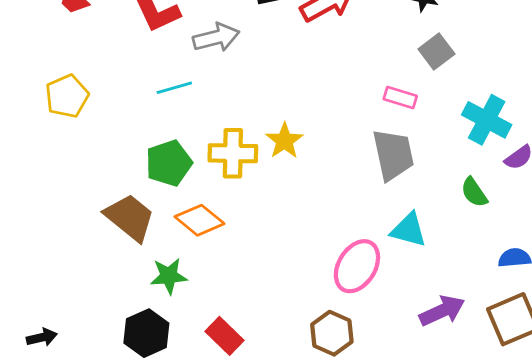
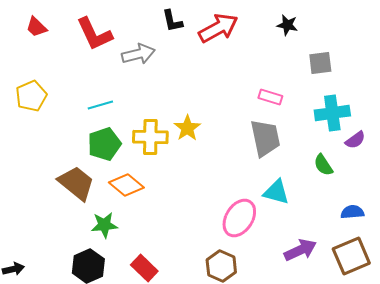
gray square: (436, 51) -> (320, 63), moved, turned 30
cyan line: (174, 88) -> (100, 105), moved
cyan cross: (487, 120) -> (332, 113), turned -36

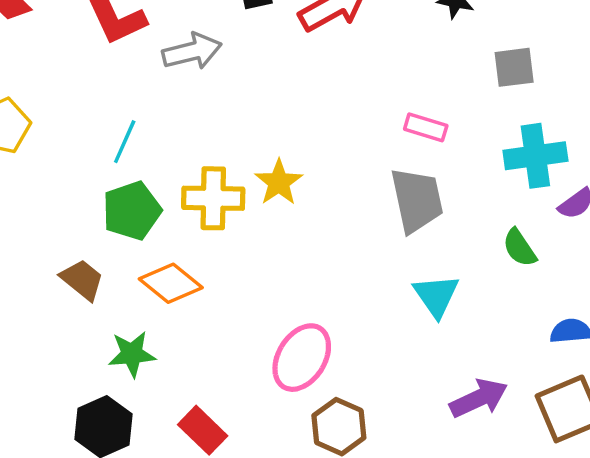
cyan line: (100, 105) -> (125, 142), turned -50
brown trapezoid: (76, 183) -> (82, 280), size x0.7
cyan triangle: (276, 192) -> (436, 296), turned 40
pink ellipse: (239, 218) -> (302, 358), moved

